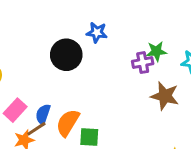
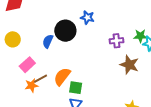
green star: (156, 51) -> (140, 36), moved
blue semicircle: (43, 114) -> (48, 41), moved

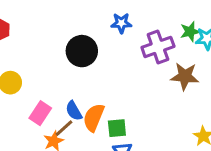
blue star: (87, 17) -> (121, 23), moved
blue semicircle: (48, 41) -> (74, 111), moved, turned -40
purple cross: (117, 41) -> (158, 47), size x1.5

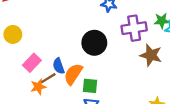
black circle: (82, 51) -> (94, 43), moved

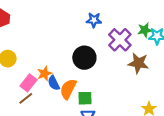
purple cross: (134, 28) -> (120, 40), turned -30
brown line: (48, 78) -> (26, 98), moved
orange star: (38, 87) -> (45, 74), moved

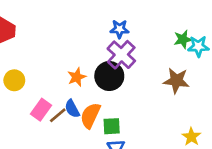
purple cross: (120, 40) -> (121, 55), moved
orange star: (45, 74) -> (77, 77), moved
brown line: (26, 98) -> (58, 115), moved

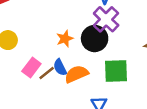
orange semicircle: (90, 116) -> (76, 74), turned 40
green square: (112, 126) -> (116, 71), moved, size x1.5

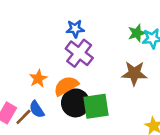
black circle: (95, 38) -> (75, 103), moved
orange semicircle: (76, 74) -> (66, 86), moved

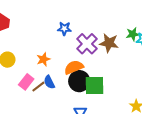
blue star: (75, 29) -> (64, 29), moved
brown star: (134, 73) -> (109, 43), moved
orange star: (38, 79) -> (43, 59), moved

